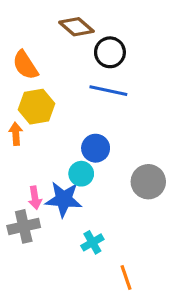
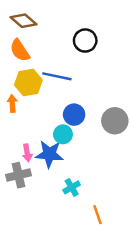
brown diamond: (76, 27) -> (23, 21), moved
blue line: (108, 91) -> (57, 76), moved
gray circle: (148, 182) -> (115, 121), moved

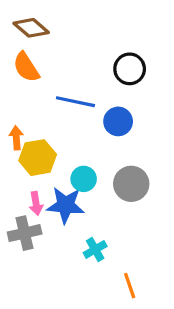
black circle: (85, 41) -> (130, 69), moved
yellow hexagon: (28, 82) -> (38, 158), moved
blue circle: (74, 115) -> (118, 121), moved
gray circle: (115, 121) -> (131, 184), moved

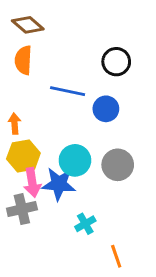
orange semicircle: (26, 67) -> (23, 60), turned 36
yellow hexagon: (38, 158) -> (23, 156), moved
cyan circle: (84, 179) -> (75, 160), size x1.4
pink arrow: (36, 204) -> (32, 182), size x1.4

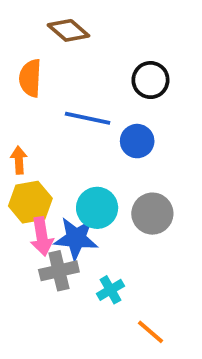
brown diamond: (28, 25) -> (68, 30), moved
gray cross: (22, 209) -> (59, 271), moved
orange line: (116, 256) -> (150, 332), turned -30

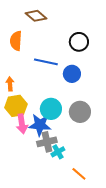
gray cross: (59, 271) -> (47, 142), moved

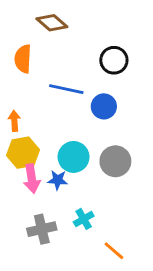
blue star: (40, 125) -> (58, 180), size x0.6
gray cross: (47, 142) -> (42, 229), moved

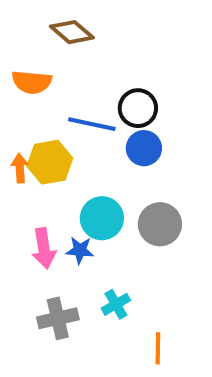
orange semicircle: (23, 59) -> (32, 82), turned -88
black circle: (114, 60) -> (138, 108), moved
yellow hexagon: (23, 153) -> (50, 162), moved
orange line: (114, 251) -> (158, 348), turned 50

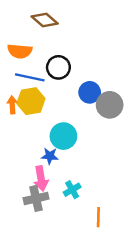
black circle: (138, 108) -> (58, 67), moved
blue line: (92, 124) -> (30, 77), moved
gray circle: (160, 224) -> (110, 105), moved
pink arrow: (44, 248) -> (41, 178), moved

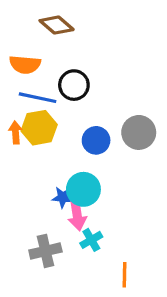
blue circle: (90, 92) -> (96, 140), moved
cyan circle: (63, 136) -> (83, 189), moved
pink arrow: (41, 178) -> (77, 215), moved

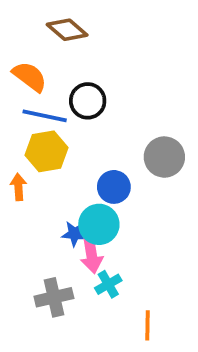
orange semicircle: (25, 65) -> (30, 77), turned -148
orange arrow: (15, 132) -> (18, 187), moved
blue circle: (96, 140) -> (114, 187), moved

